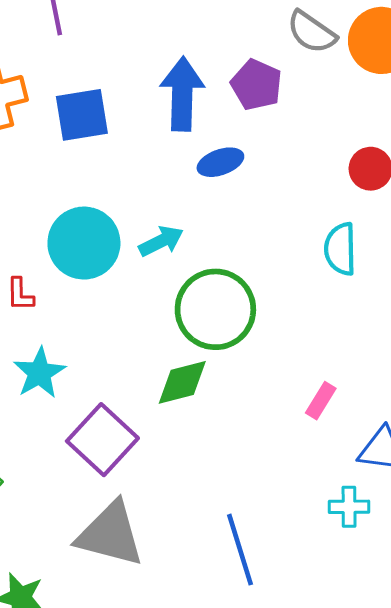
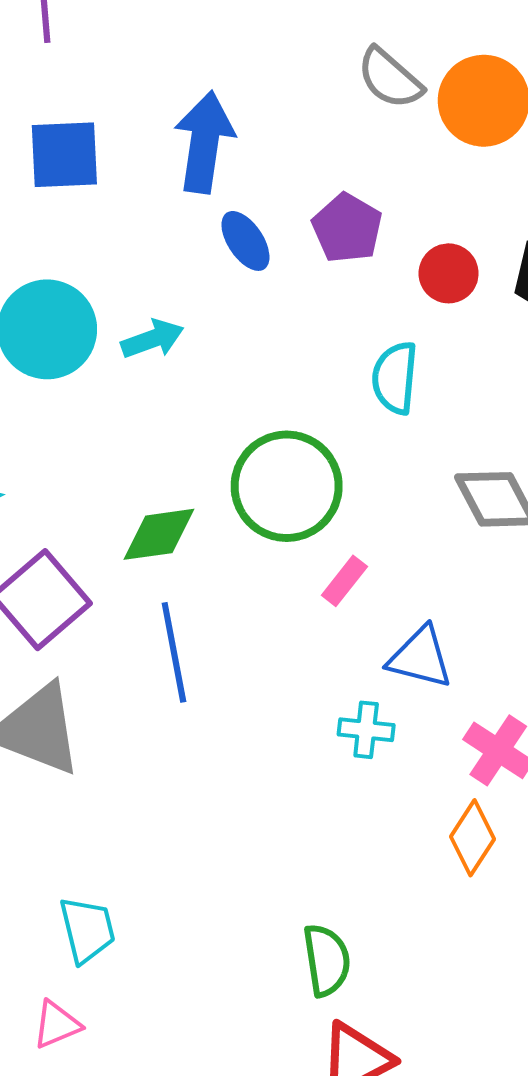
purple pentagon: (256, 85) -> (347, 228), moved
blue ellipse: (220, 162) -> (245, 241), turned 69
green circle: (215, 309) -> (287, 486), moved
blue line: (240, 550) -> (174, 652), moved

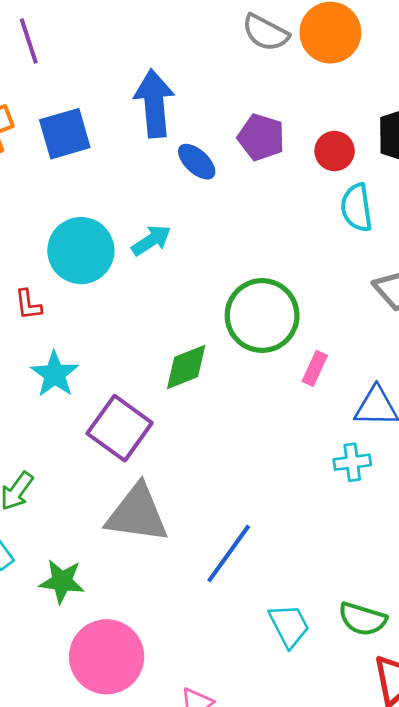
cyan semicircle: (395, 378) -> (357, 208), moved
blue line: (174, 652) -> (229, 554), moved, turned 60
cyan trapezoid: (87, 930) -> (289, 626), moved
green semicircle: (327, 960) -> (363, 619), turned 129

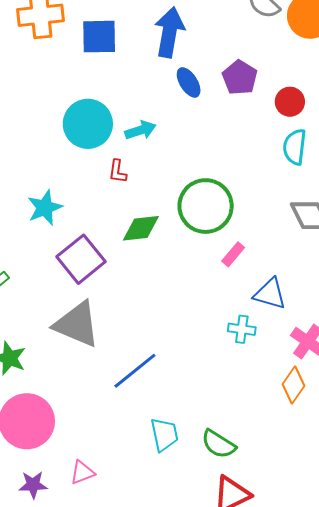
red L-shape: (28, 305) -> (118, 171), moved

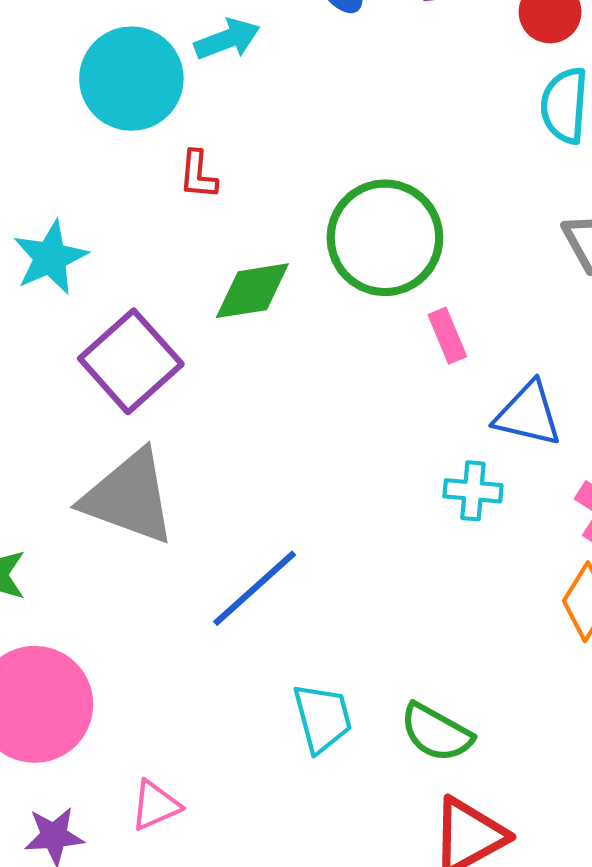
cyan arrow: (140, 130) -> (227, 39), moved
pink rectangle: (233, 254) -> (447, 336), turned -60

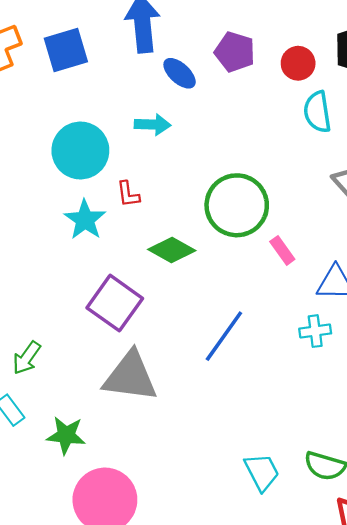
cyan arrow: (227, 39) -> (153, 125), moved, turned 36
cyan star: (50, 258) -> (85, 220), moved
green diamond: (252, 291) -> (172, 250), turned 51
blue line: (255, 588) -> (224, 336), moved

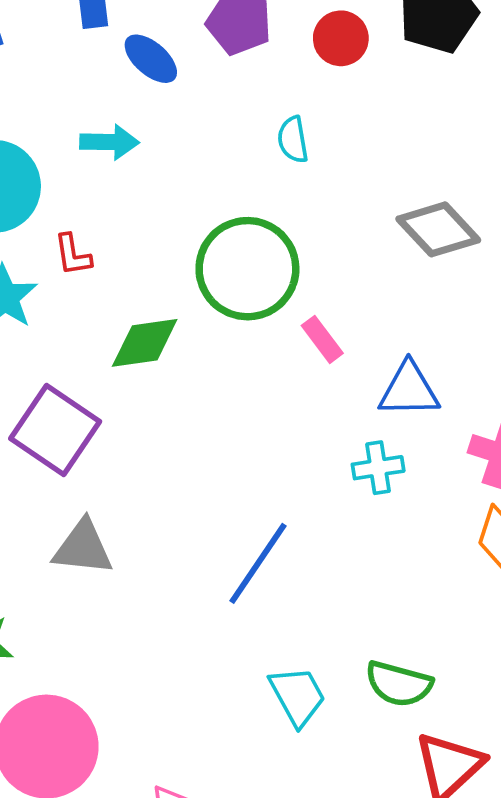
cyan semicircle: (317, 112) -> (293, 140), moved, size x0.7
green diamond: (172, 250) -> (145, 343), turned -36
blue line: (224, 336) -> (258, 563), moved
gray triangle: (130, 377) -> (83, 548), size x0.7

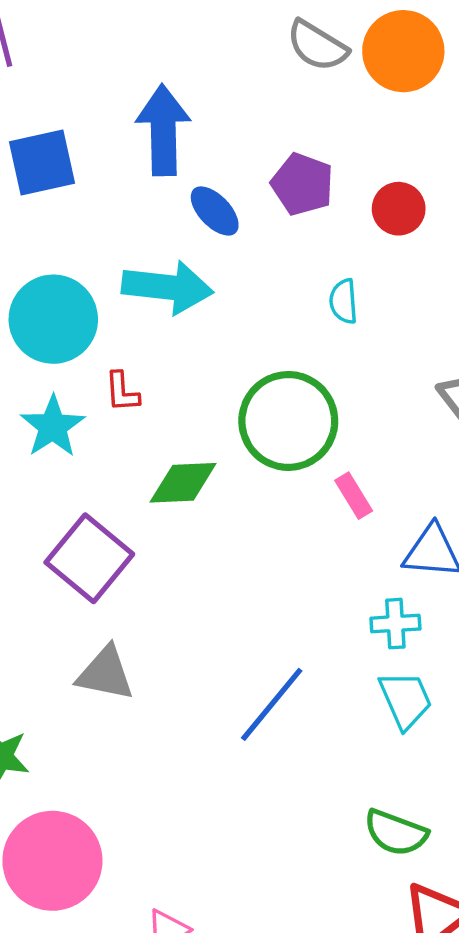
cyan arrow: (109, 142) -> (168, 287), size x1.6
cyan trapezoid: (297, 696) -> (405, 700), moved

